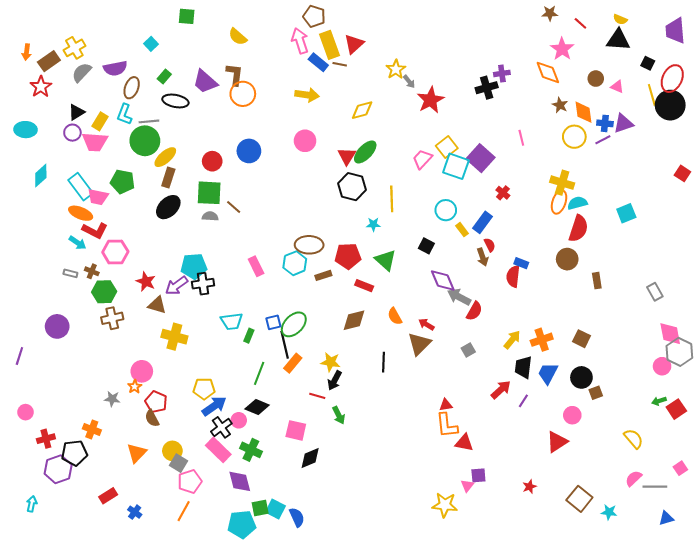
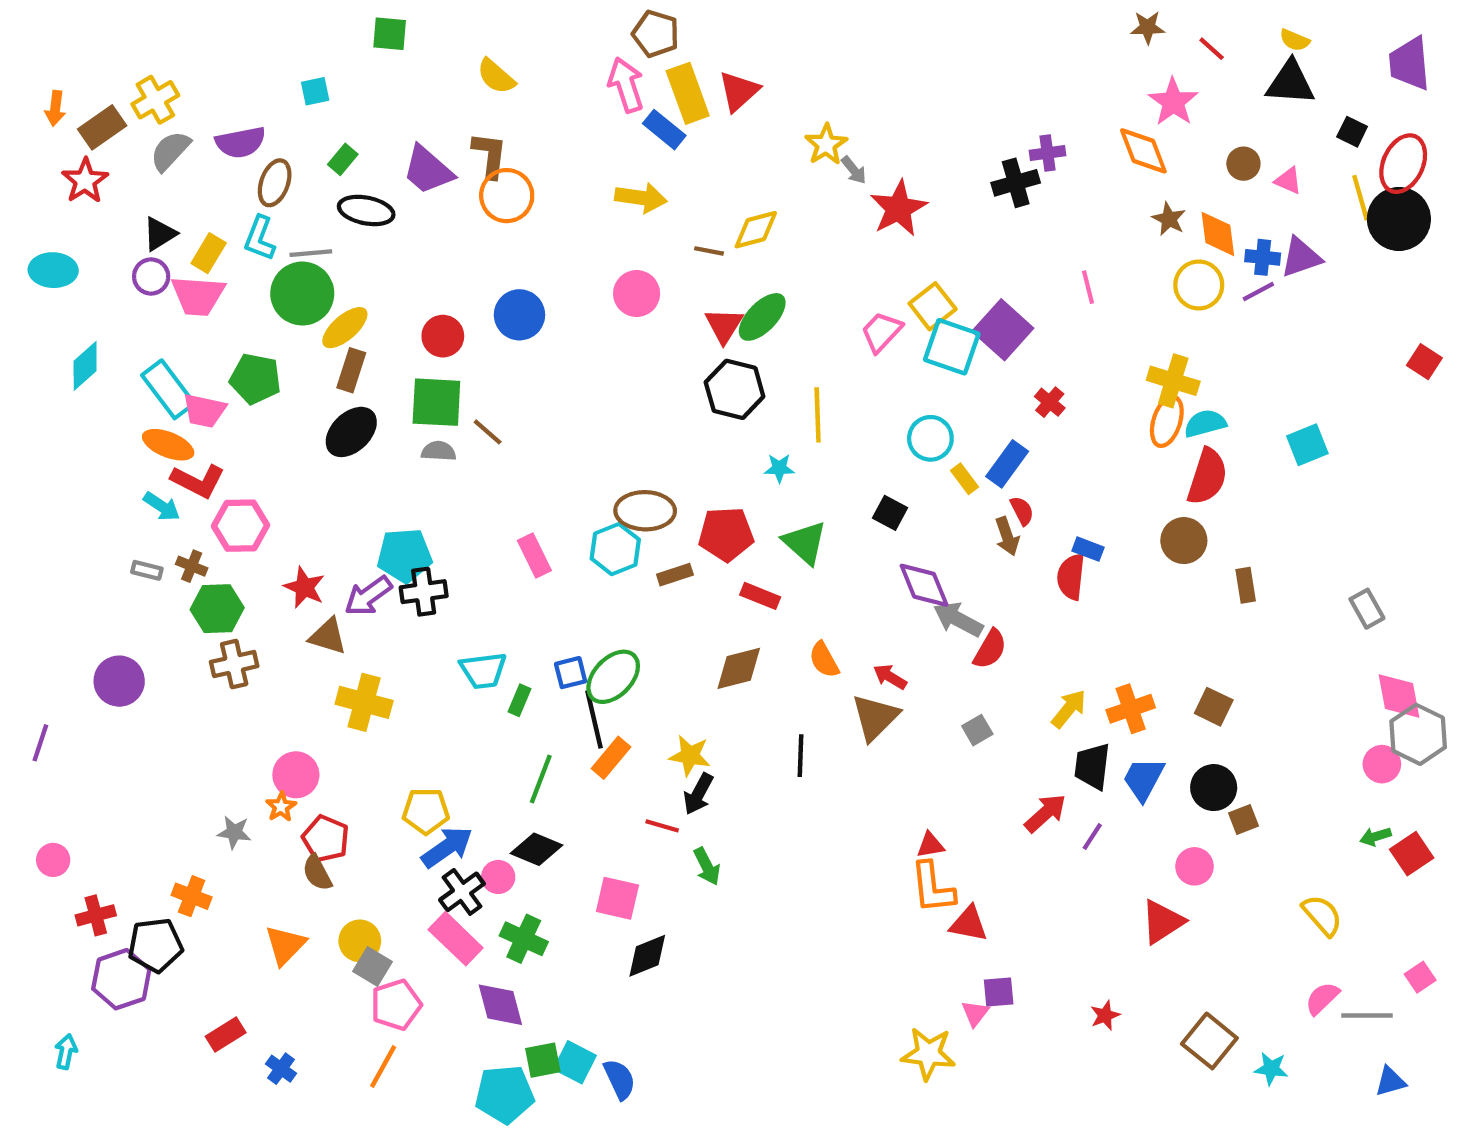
cyan square: (151, 44) -> (315, 91), turned 32
brown line: (340, 64) -> (709, 251), moved

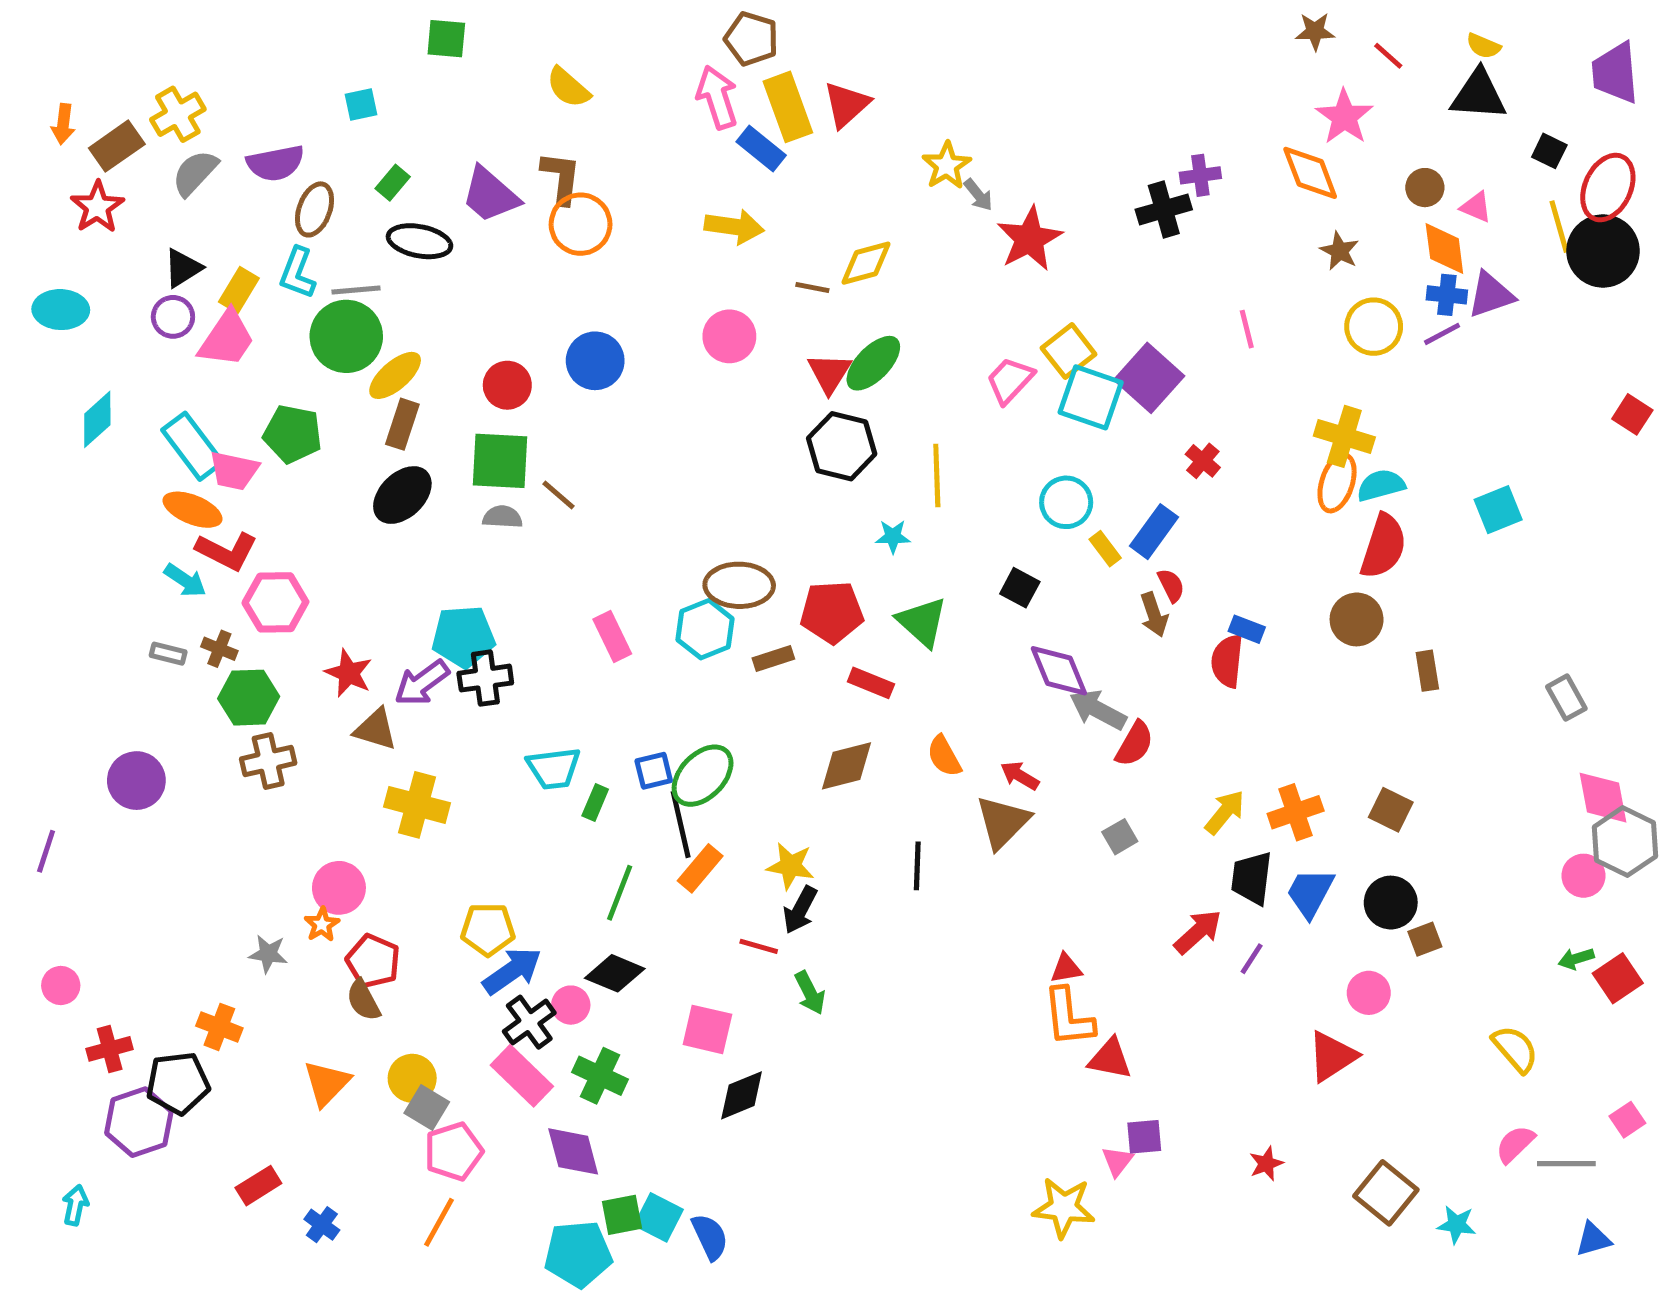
orange diamond: (1218, 234) -> (1444, 249), moved
pink trapezoid: (198, 296) -> (227, 339), turned -60

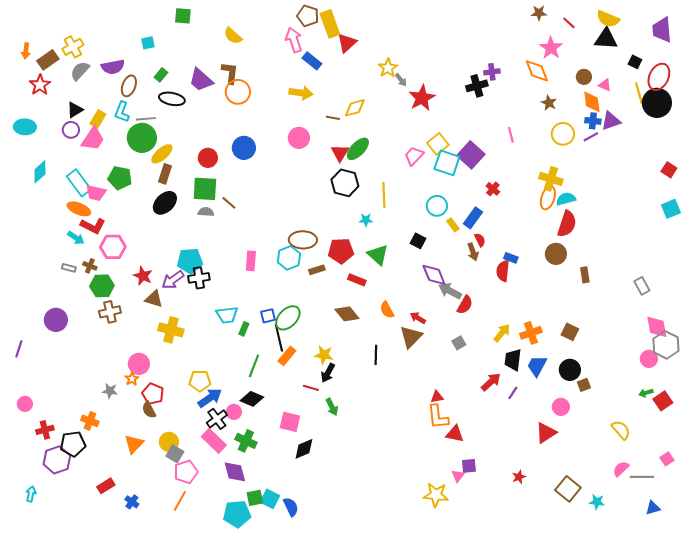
yellow semicircle: (1483, 46) -> (608, 19), size x1.6
yellow rectangle: (788, 107) -> (330, 24), moved
cyan square: (1498, 510) -> (671, 209), moved
pink rectangle: (612, 637) -> (251, 261), turned 30
brown diamond: (847, 766) -> (347, 314), turned 65

